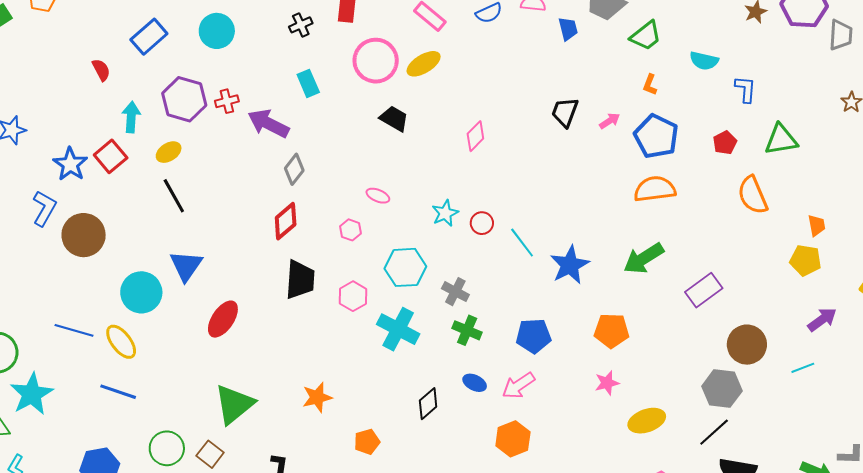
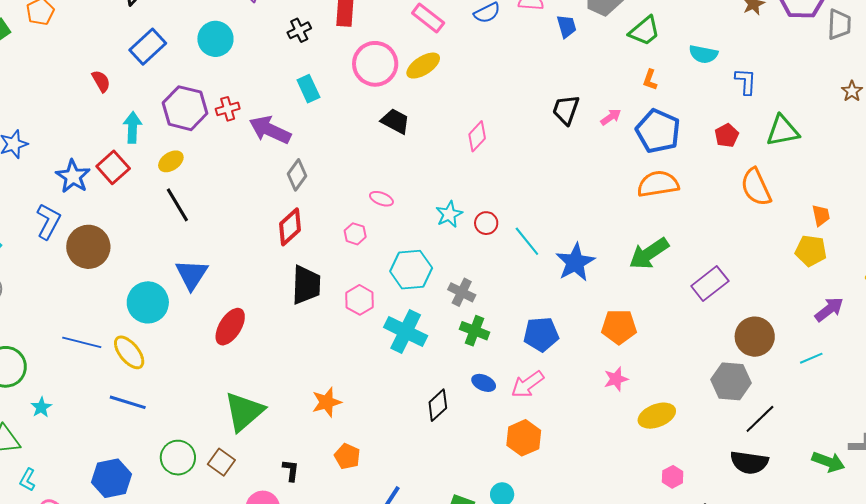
cyan star: (32, 394) -> (41, 407), size x0.5
black line: (714, 432) -> (760, 419), moved
orange pentagon: (367, 442) -> (347, 456), moved, turned -30

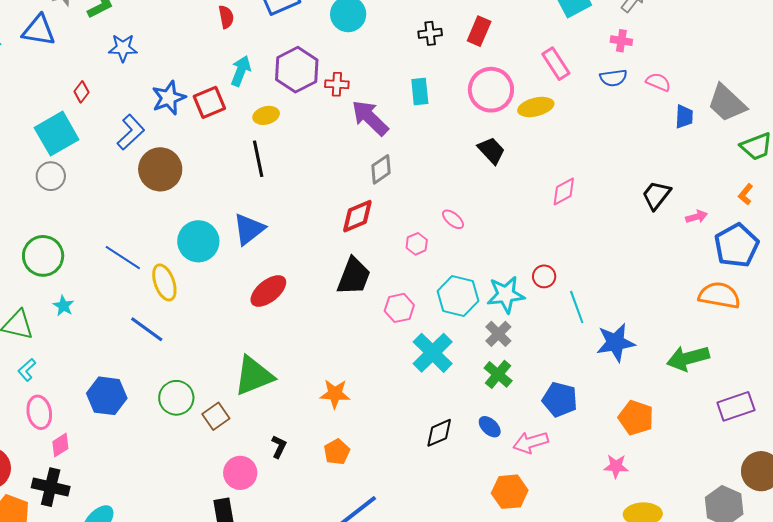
cyan star: (449, 214) -> (506, 295), moved, size x1.4
cyan star: (41, 407) -> (63, 306), turned -30

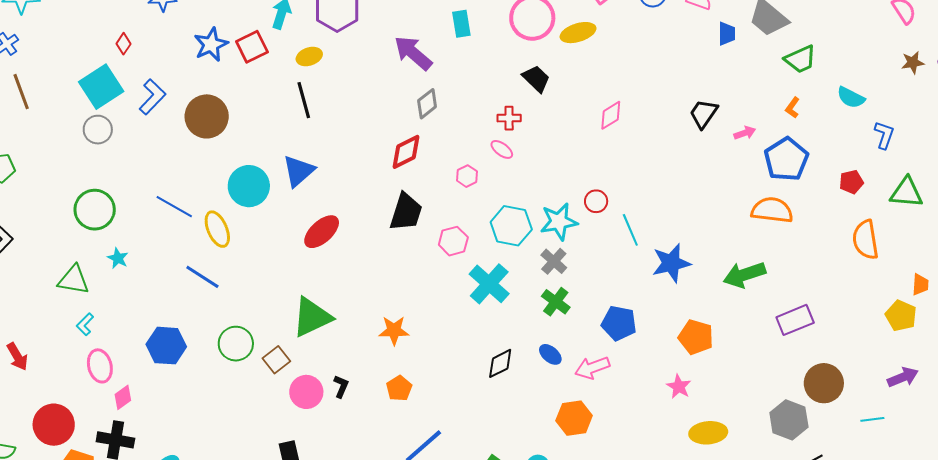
red cross: (337, 84) -> (509, 118), moved
blue L-shape: (131, 132) -> (152, 97), moved
pink star: (616, 466) -> (679, 387), turned 30
pink circle: (240, 473) -> (306, 392), moved

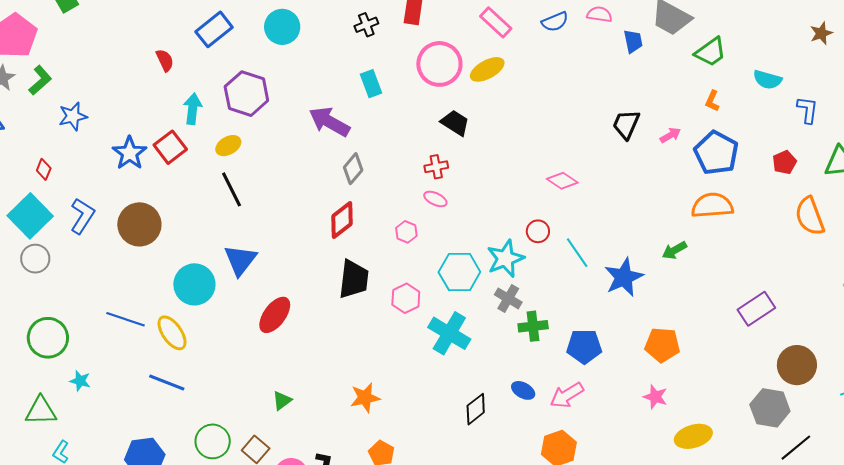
pink diamond: (611, 115) -> (562, 181), moved, turned 76
green arrow: (744, 275) -> (674, 250), moved, size x0.6
green cross: (556, 302) -> (533, 326), moved, turned -32
green triangle: (312, 317) -> (282, 401), size x0.5

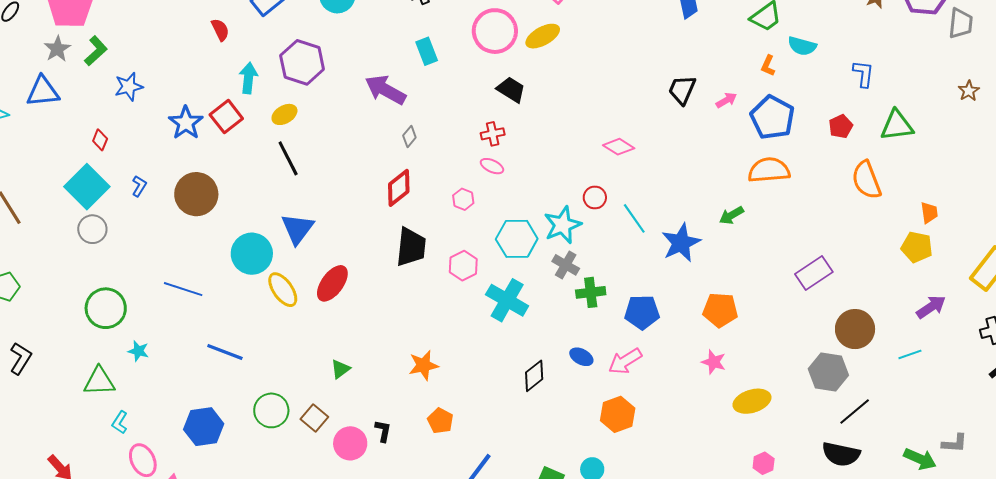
cyan semicircle: (767, 80) -> (802, 46), moved
gray diamond: (353, 169) -> (409, 137), size x0.7
blue L-shape: (82, 216) -> (139, 186), size x0.6
yellow ellipse: (172, 333) -> (283, 290), moved

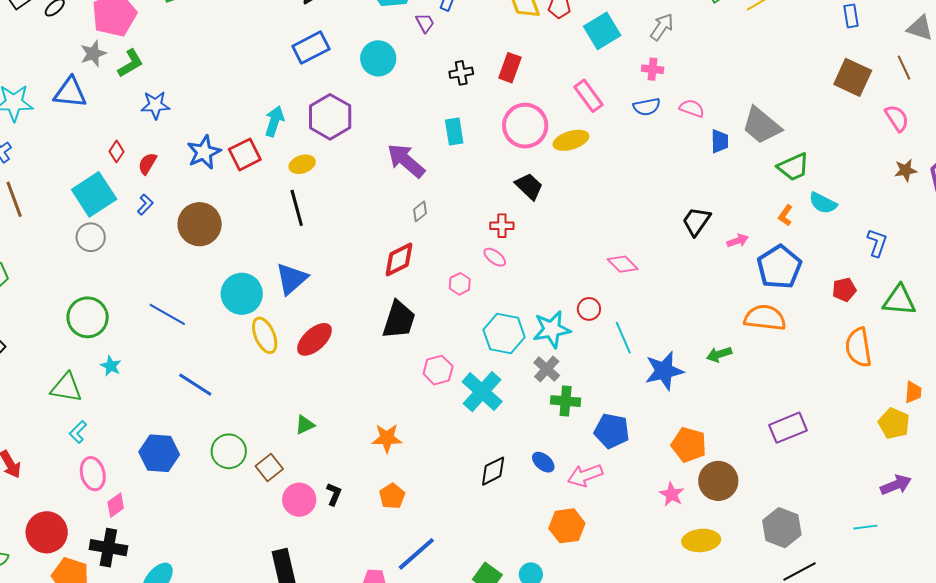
red semicircle: (220, 30) -> (147, 164), moved, turned -135
pink hexagon: (463, 266) -> (438, 370), moved
brown circle: (855, 329) -> (718, 481), moved

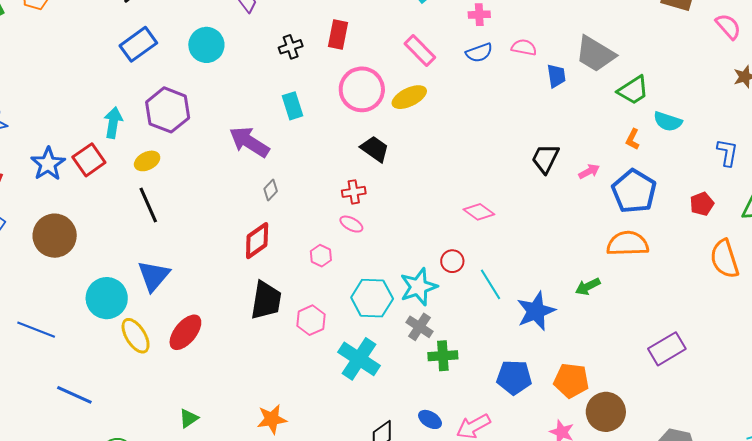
pink hexagon: (438, 370) -> (311, 320), moved
blue pentagon: (612, 431) -> (514, 377), moved

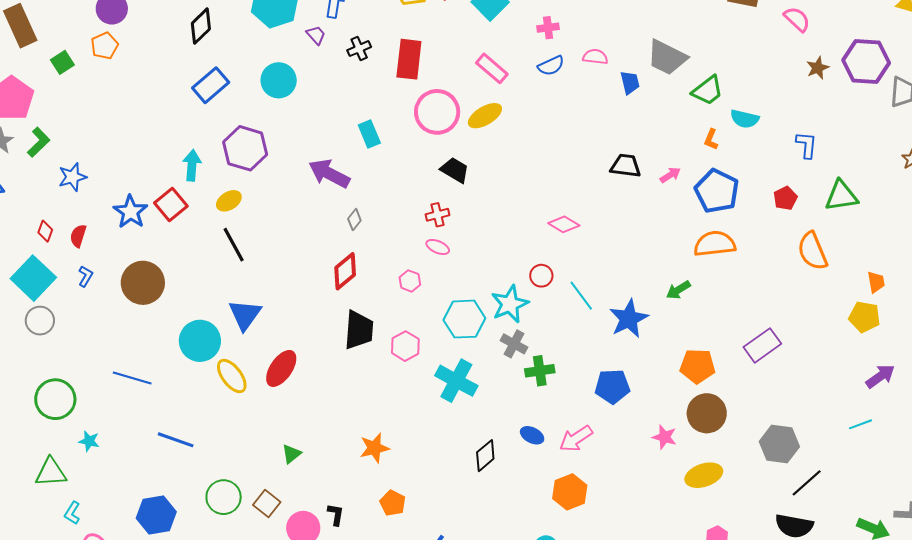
red rectangle: (338, 34) -> (409, 59), size x1.4
black cross: (291, 47) -> (359, 49), moved
black trapezoid: (545, 159) -> (626, 166), turned 76
orange pentagon: (571, 381) -> (697, 366), moved

